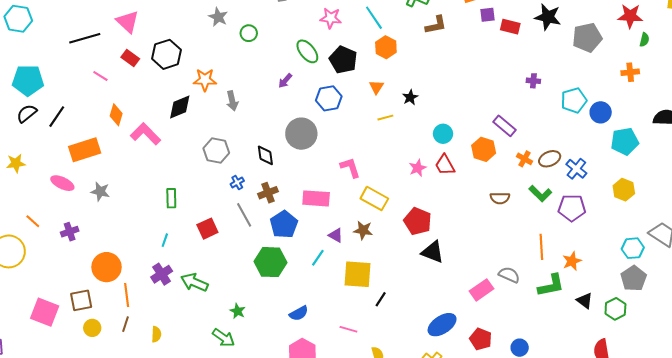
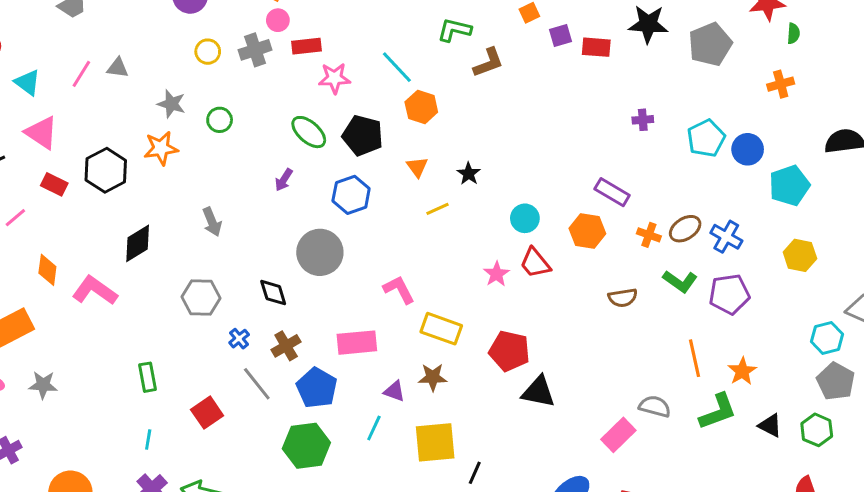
pink line: (100, 76) -> (15, 218), turned -63
orange star: (205, 80) -> (161, 148), moved

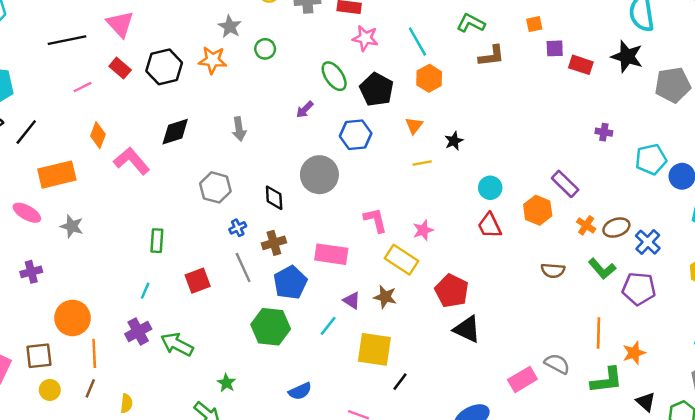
pink star: (496, 274) -> (423, 230), moved

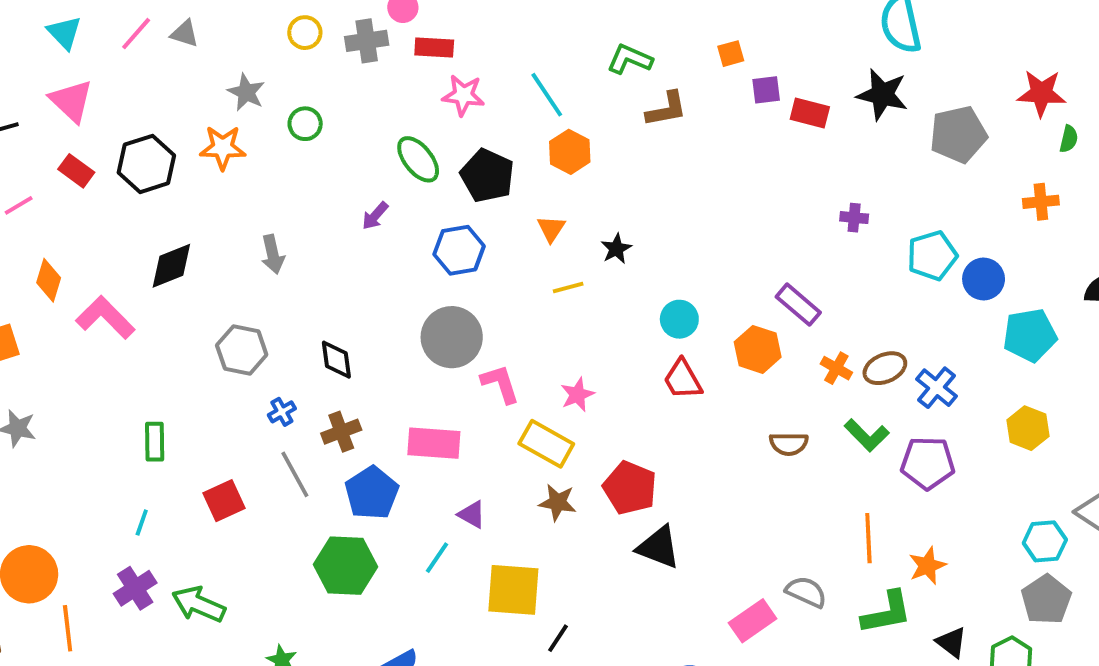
gray circle: (319, 175) -> (452, 337), moved
brown star: (385, 297) -> (558, 502), moved

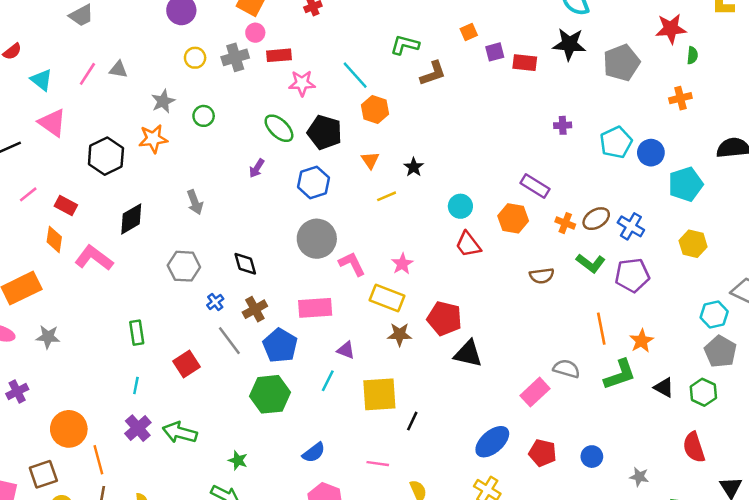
gray star: (246, 92) -> (163, 101), turned 30
red rectangle: (76, 171) -> (66, 206), moved

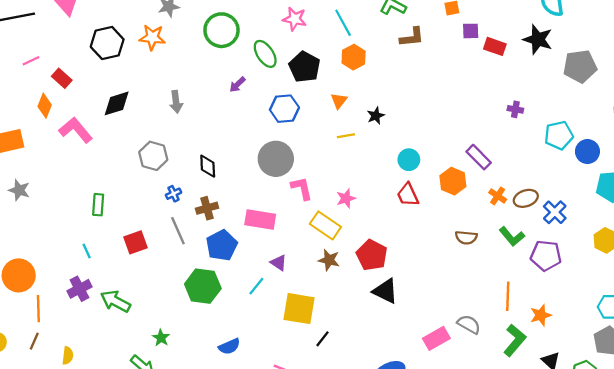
green circle: (204, 116) -> (221, 30), moved, size x1.8
green L-shape: (620, 374) -> (515, 340), turned -44
cyan line: (136, 386) -> (87, 251), turned -49

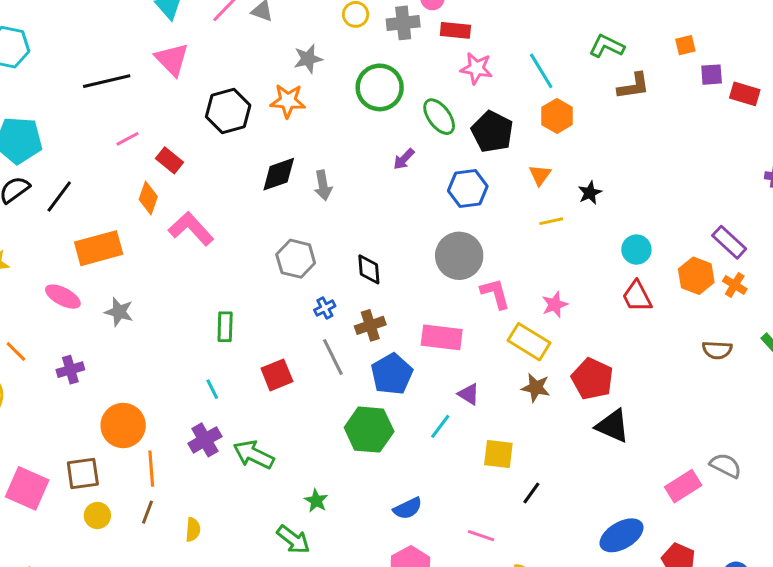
black diamond: (117, 103) -> (279, 174), moved
orange cross: (498, 196) -> (735, 285), moved
yellow square: (299, 309) -> (498, 454), size x0.7

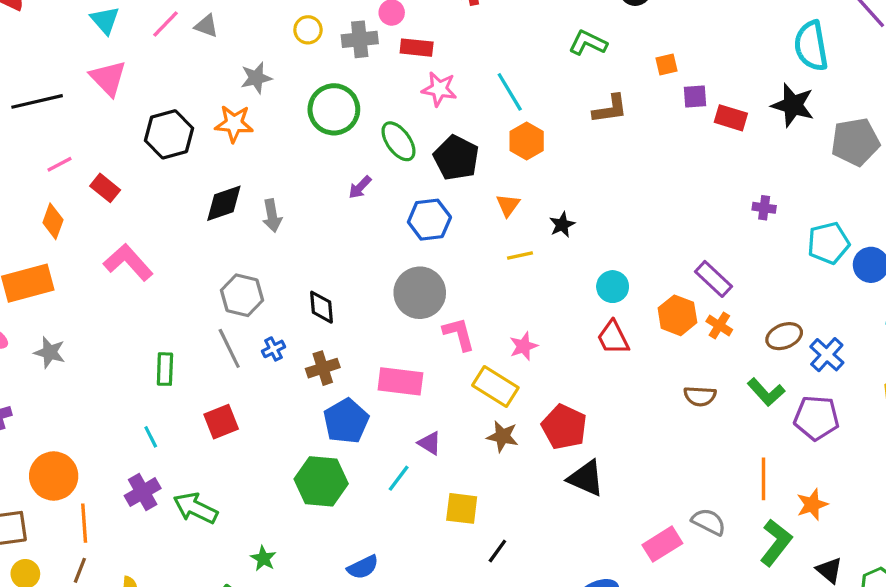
green L-shape: (607, 46) -> (588, 43), moved
orange diamond: (148, 198) -> (53, 221), moved
gray line: (333, 357) -> (229, 348), moved

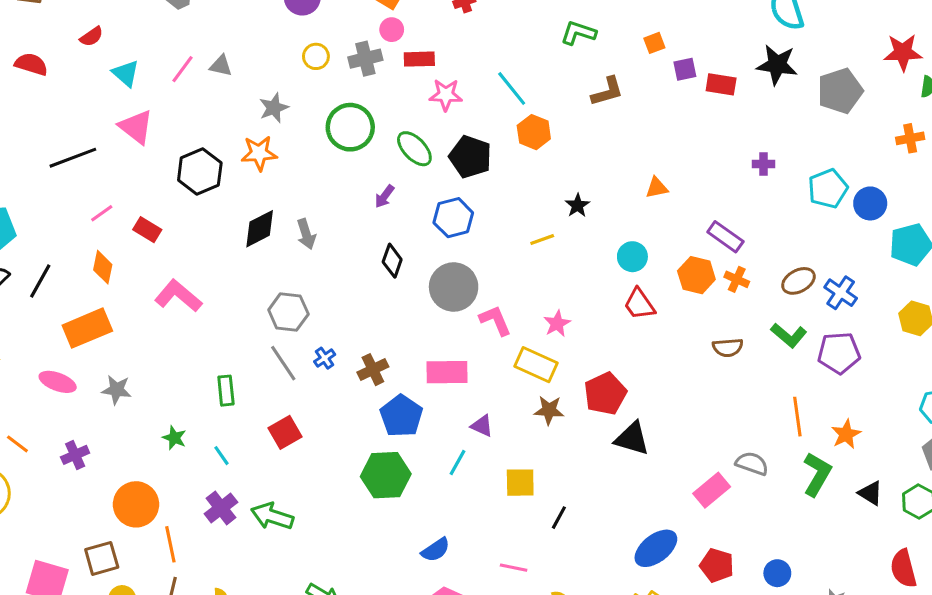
orange triangle: (508, 205) -> (657, 188), moved, turned 50
black diamond: (322, 307) -> (392, 261), moved, turned 32
red pentagon: (564, 427) -> (605, 394), turned 30
green star: (263, 558) -> (174, 438), moved

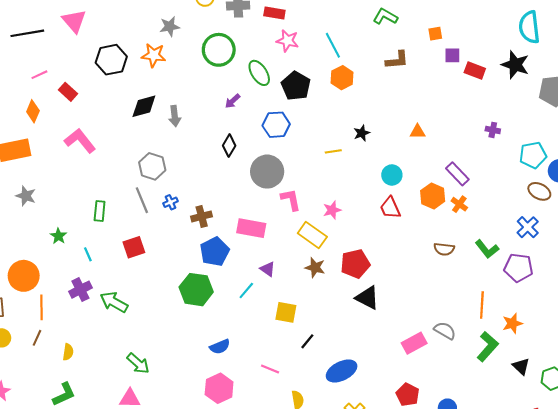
brown ellipse: (798, 281) -> (539, 191), moved, turned 45
blue ellipse: (656, 548) -> (342, 371), moved

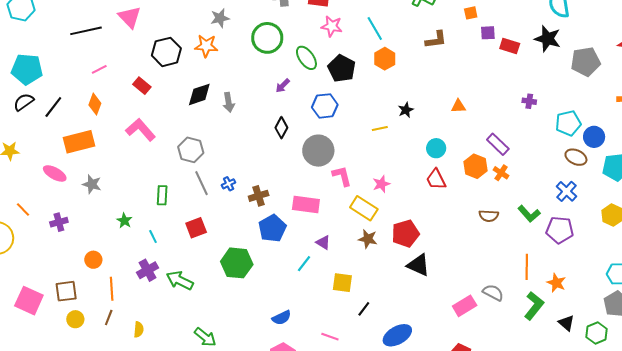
red rectangle: (68, 92) -> (142, 86), moved
gray hexagon: (152, 166) -> (191, 150), moved
orange circle: (24, 276) -> (93, 260), size x0.6
green hexagon: (196, 290) -> (237, 263), moved
orange star: (512, 323) -> (556, 283), turned -30

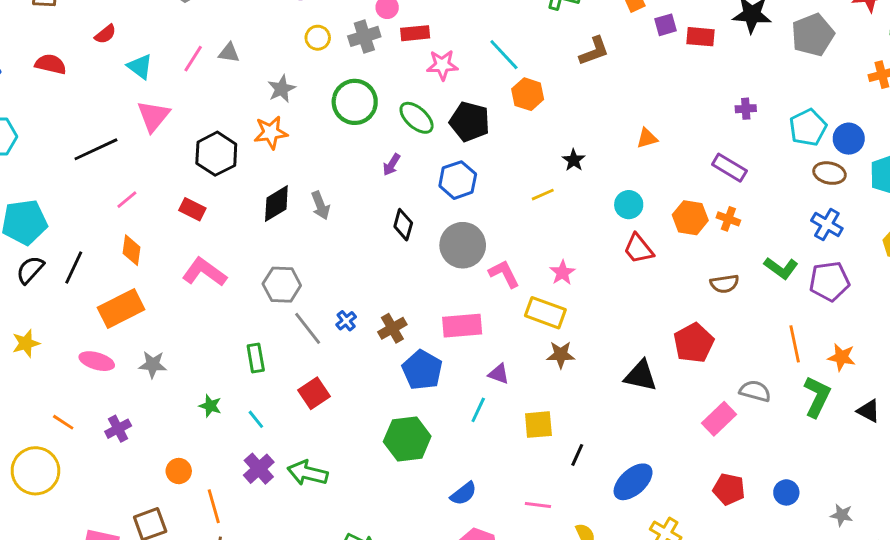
pink triangle: (130, 17) -> (153, 116), turned 35
purple rectangle: (498, 144) -> (729, 168), moved
red pentagon: (405, 234) -> (694, 343), moved
green hexagon: (237, 263) -> (407, 439), moved

